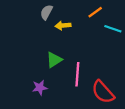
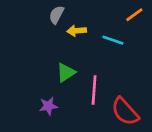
orange line: (95, 12) -> (134, 15), moved
cyan line: (113, 29) -> (113, 40), moved

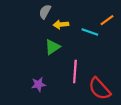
orange line: (134, 15) -> (107, 20), moved
green triangle: (66, 72) -> (52, 47), moved

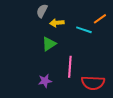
purple star: (39, 84) -> (45, 81), moved
red semicircle: (99, 89) -> (93, 83), turned -45

